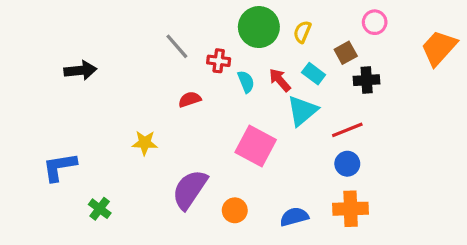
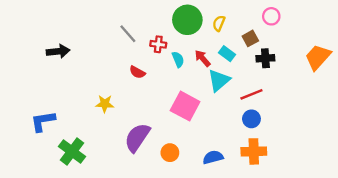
orange trapezoid: (439, 48) -> (318, 57), moved
red semicircle: (190, 99) -> (137, 72), turned -133
green cross: (100, 209) -> (72, 151), size x1.6

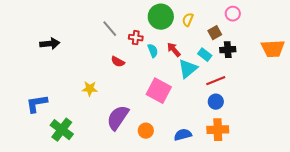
cyan rectangle: (227, 54) -> (205, 55), moved
orange trapezoid: (318, 57) -> (273, 49), turned -135

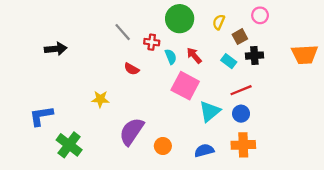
yellow semicircle: (188, 20) -> (219, 22), moved
cyan triangle: (188, 69) -> (210, 111), moved
pink square: (159, 91) -> (185, 86), moved

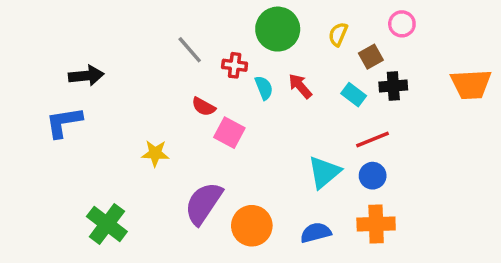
pink square: (185, 86) -> (229, 133), moved, size x0.7
blue L-shape: (41, 116) -> (64, 122), moved
orange circle: (163, 146) -> (252, 226), size x1.5

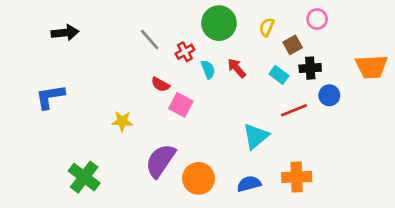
red cross: (235, 65) -> (185, 52), turned -36
black arrow: (86, 76) -> (65, 33), moved
blue circle: (373, 176) -> (329, 95), moved

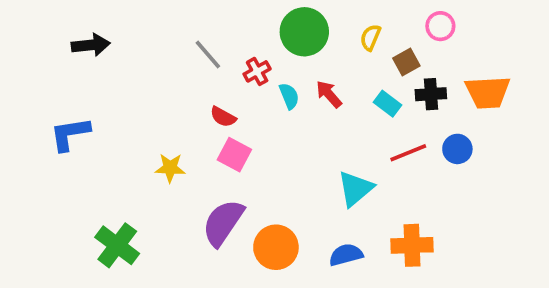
orange trapezoid: (372, 67) -> (488, 92), moved
blue circle: (329, 95) -> (457, 149), moved
pink square: (181, 105) -> (234, 155), moved

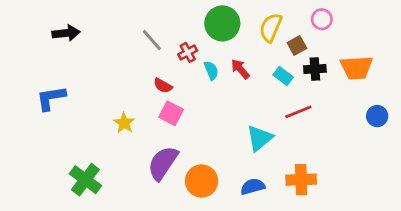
yellow semicircle: (370, 37) -> (271, 28), size x1.5
blue circle: (457, 149) -> (377, 116), moved
yellow star: (170, 168) -> (124, 123), turned 30

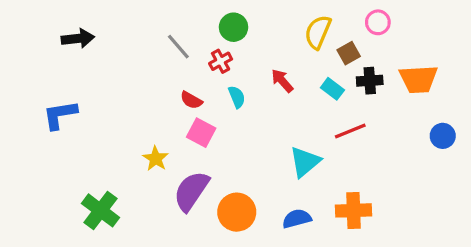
green circle: (222, 23) -> (234, 27), moved, size x0.7
cyan semicircle: (211, 70) -> (237, 97), moved
yellow star: (124, 123) -> (156, 159), moved

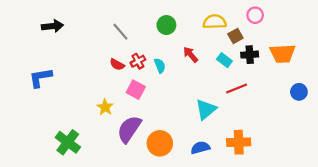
green circle: (234, 27) -> (166, 25), moved
yellow semicircle: (318, 32) -> (215, 22), turned 65
red cross: (221, 61) -> (138, 61), moved
red semicircle: (191, 100) -> (117, 64), moved

